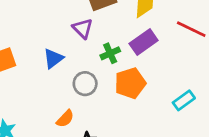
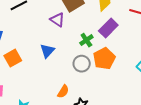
purple triangle: (83, 28) -> (57, 20), moved
gray circle: (85, 84) -> (82, 64), moved

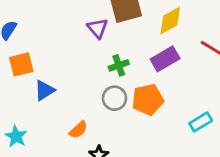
green cross: (86, 40) -> (119, 65), moved
blue triangle: (47, 51) -> (44, 90), moved

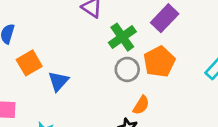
green cross: (119, 65) -> (122, 37), size x1.4
orange semicircle: (78, 130) -> (141, 105), moved

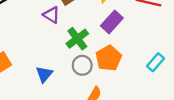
blue triangle: (58, 81) -> (44, 74), moved

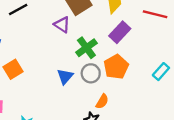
blue triangle: (44, 74) -> (65, 76), moved

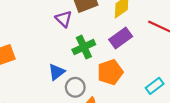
gray circle: (91, 73) -> (75, 87), moved

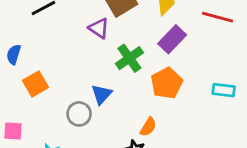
cyan rectangle: (155, 86) -> (224, 90), turned 54
gray circle: (75, 87) -> (79, 114), moved

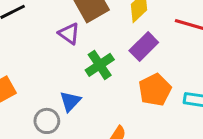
orange pentagon: (167, 83) -> (155, 90), moved

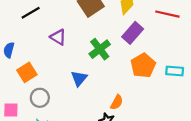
purple triangle: (69, 34) -> (58, 37), moved
gray circle: (47, 121) -> (40, 98), moved

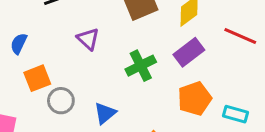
blue triangle: (79, 78) -> (105, 113), moved
gray circle: (40, 98) -> (61, 101), moved

